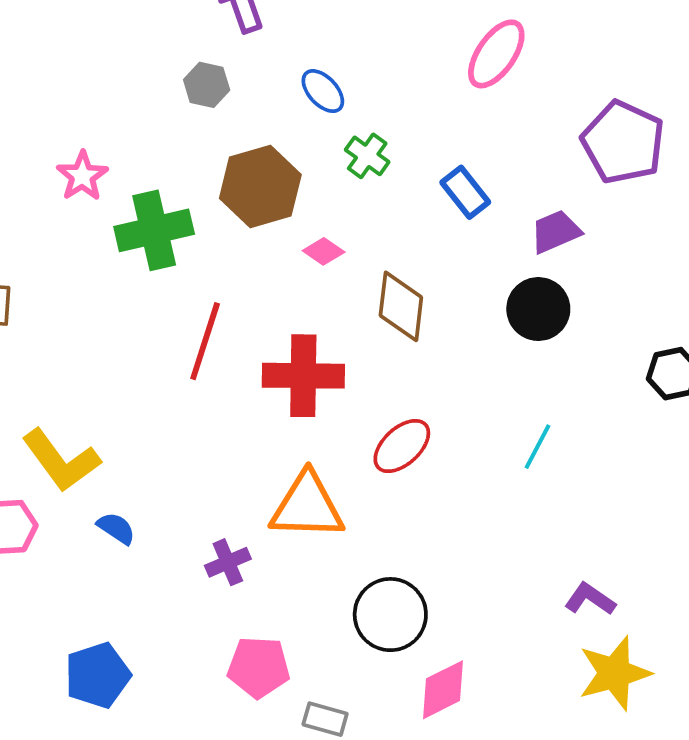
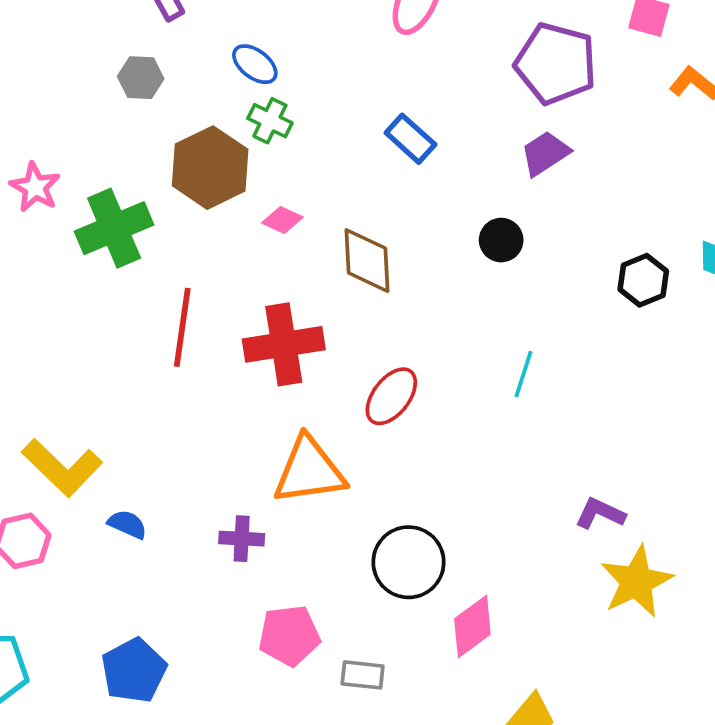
green cross: (367, 156) -> (270, 121), moved
purple trapezoid: (556, 232) -> (545, 153), moved
black circle: (538, 309) -> (501, 240), size x0.7
purple cross: (228, 562) -> (242, 539), turned 36

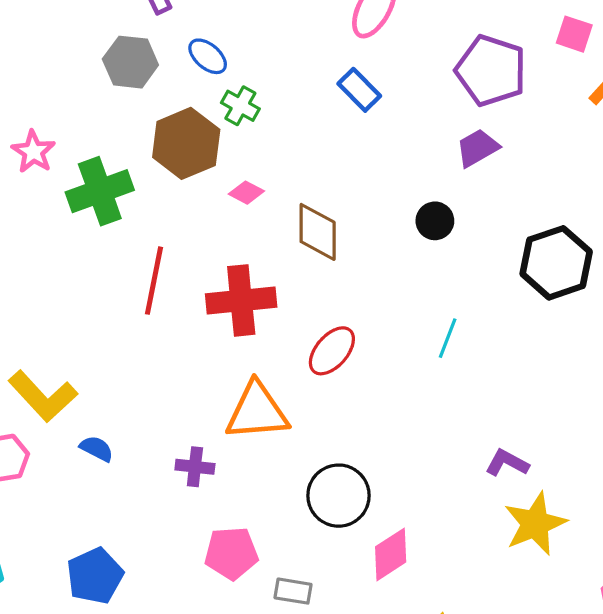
blue ellipse: (255, 64) -> (208, 56), moved
gray hexagon: (141, 78) -> (130, 62), size x1.4
blue rectangle: (410, 139) -> (359, 90), moved
black hexagon: (643, 280) -> (556, 263), size x1.6

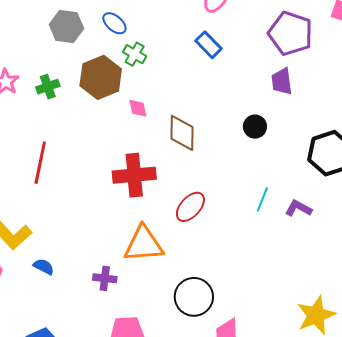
purple trapezoid: (477, 148) -> (282, 81), turned -68
green cross: (100, 191) -> (48, 87), moved, size x0.6
pink diamond: (246, 193) -> (138, 108), turned 50
red line: (154, 281) -> (40, 163), moved
purple L-shape: (507, 463) -> (298, 208), moved

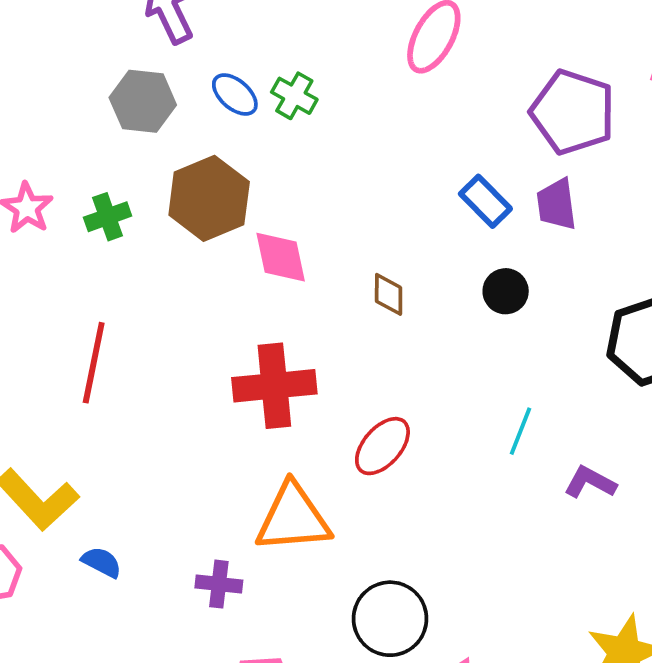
blue rectangle: (209, 45) -> (485, 201), moved
green cross: (135, 54) -> (294, 96), moved
pink diamond: (138, 108) -> (281, 257), size x1.5
brown diamond: (182, 133) -> (389, 294), moved, size x0.6
purple L-shape: (298, 208) -> (590, 482), moved

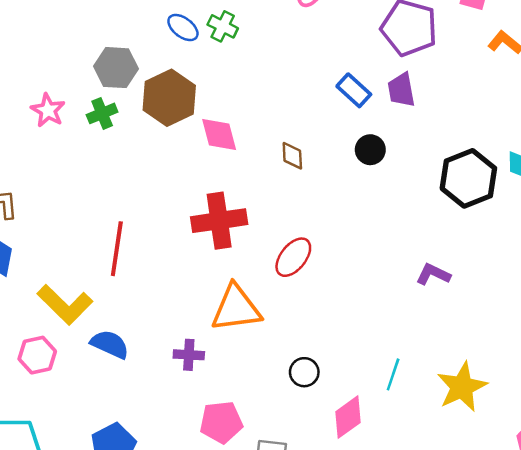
gray hexagon: (143, 101) -> (116, 68), moved
red line: (94, 363) -> (117, 249), moved
cyan line: (520, 431) -> (393, 374), moved
blue semicircle: (102, 562) -> (110, 344), size x1.4
black circle: (390, 619) -> (304, 372), size x0.6

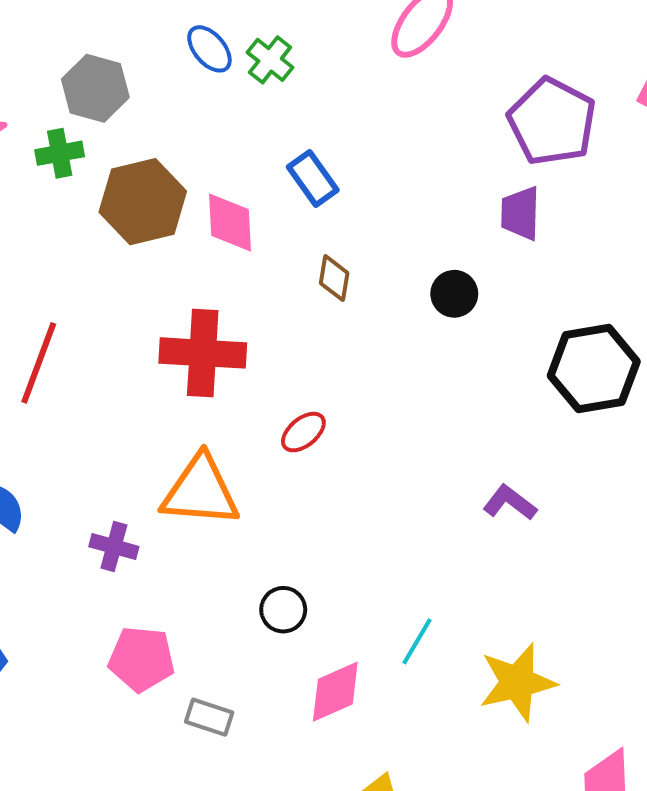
blue rectangle: (354, 90) -> (313, 179), moved
brown hexagon: (169, 98) -> (143, 202), moved
red ellipse: (293, 257) -> (303, 432), size x0.7

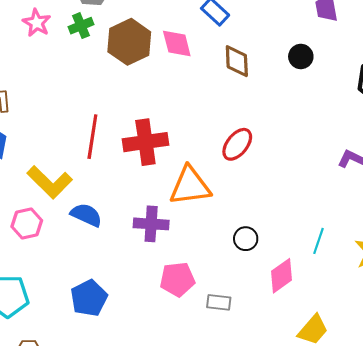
brown diamond: (334, 278) -> (237, 61), size x1.4
red cross: (203, 353) -> (145, 142), moved
red ellipse: (303, 432) -> (237, 144), size x1.4
purple cross: (114, 547) -> (151, 224), size x1.4

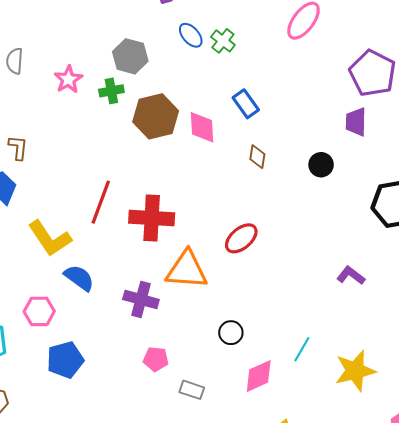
brown diamond: (237, 61) -> (257, 157), size x0.7
pink hexagon: (27, 224) -> (39, 311), moved
pink pentagon: (177, 279) -> (156, 359), size x0.7

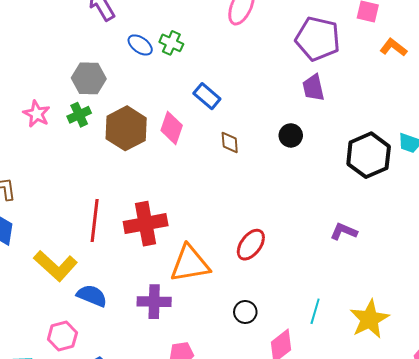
pink diamond: (202, 127) -> (172, 128), turned 36
red ellipse: (241, 238) -> (251, 245), moved

